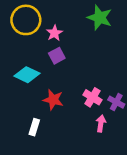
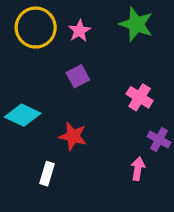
pink star: (54, 33) -> (79, 31), moved
cyan diamond: (27, 75) -> (23, 115), moved
pink cross: (92, 97) -> (140, 97), moved

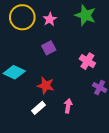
pink arrow: (138, 169) -> (68, 106), moved
white rectangle: (47, 174) -> (39, 108), moved, turned 32

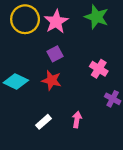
pink star: (50, 19) -> (56, 22), size x1.5
red star: (46, 85) -> (52, 80), moved

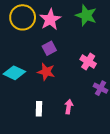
white rectangle: (43, 122) -> (39, 109), turned -48

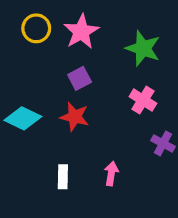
green star: (86, 15) -> (143, 48), moved
yellow circle: (23, 17) -> (36, 28), size x0.7

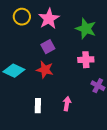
pink cross: (143, 100) -> (86, 60), turned -35

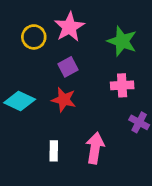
yellow circle: (22, 17) -> (34, 37), moved
pink arrow: (67, 104) -> (95, 148), size x1.5

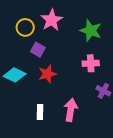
purple square: (68, 67) -> (38, 50), moved, turned -32
red star: (64, 100) -> (47, 74), turned -30

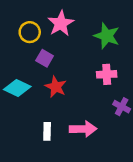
red star: (47, 74) -> (56, 87), turned -30
pink arrow: (71, 110) -> (83, 129), turned 80

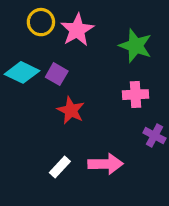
yellow circle: (30, 32) -> (41, 22), moved
cyan diamond: (17, 88) -> (22, 72), moved
white rectangle: (47, 131) -> (60, 167), turned 42

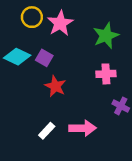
green star: (135, 46) -> (106, 36), turned 30

